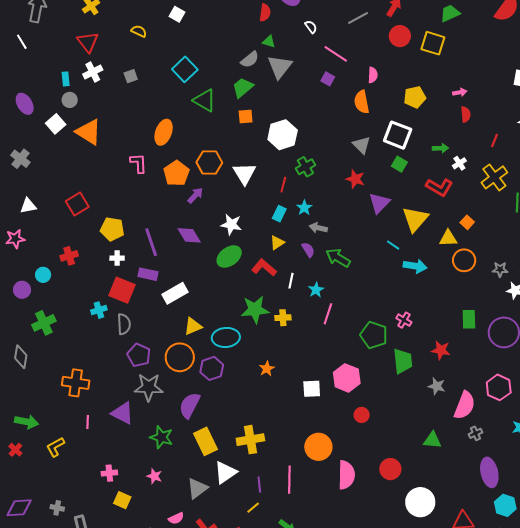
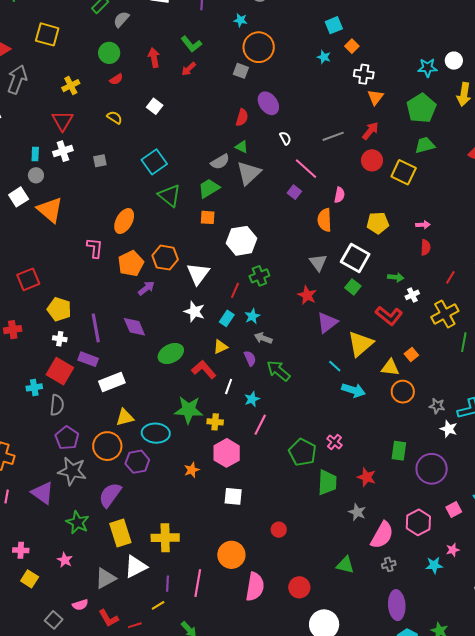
white star: (231, 224) -> (194, 312), moved
pink hexagon: (347, 378) -> (227, 453), moved

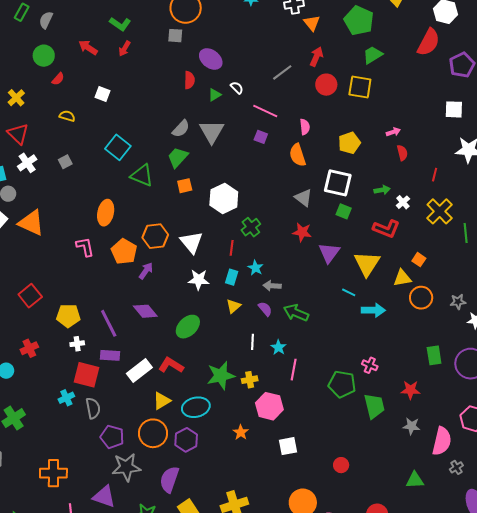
red arrow: (154, 58) -> (88, 48), turned -30
green triangle: (242, 147) -> (215, 95), moved, turned -40
red L-shape: (204, 370) -> (171, 365), moved

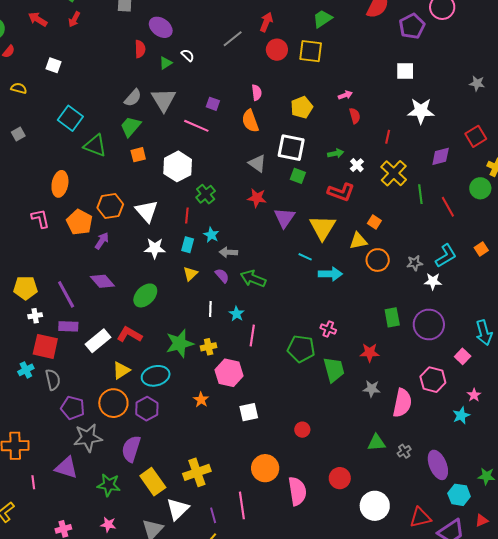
pink line: (265, 111) -> (196, 126), moved
gray cross: (456, 467) -> (404, 451), moved

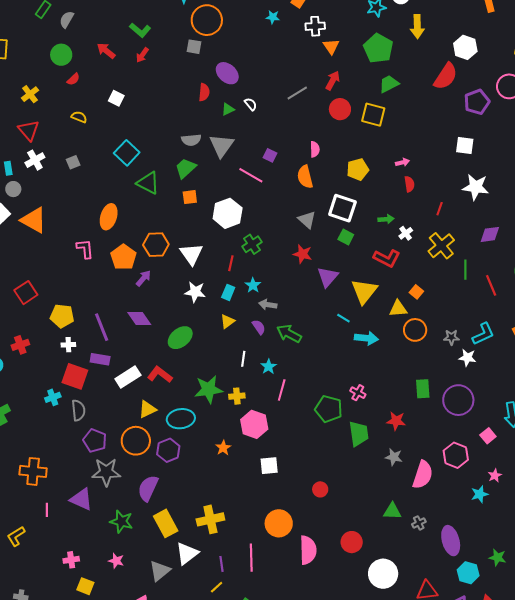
gray semicircle: (133, 98) -> (191, 140), turned 36

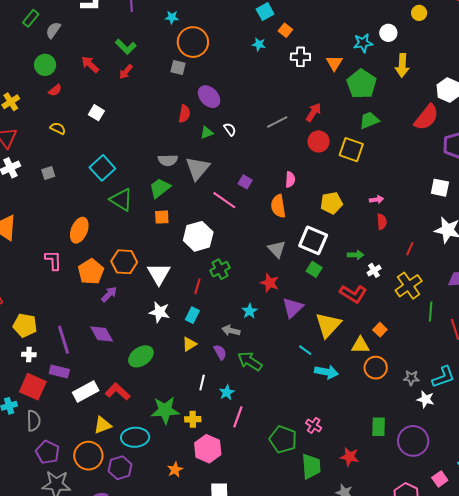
orange triangle: (331, 46) -> (334, 63), moved
cyan star: (253, 285) -> (250, 311), moved

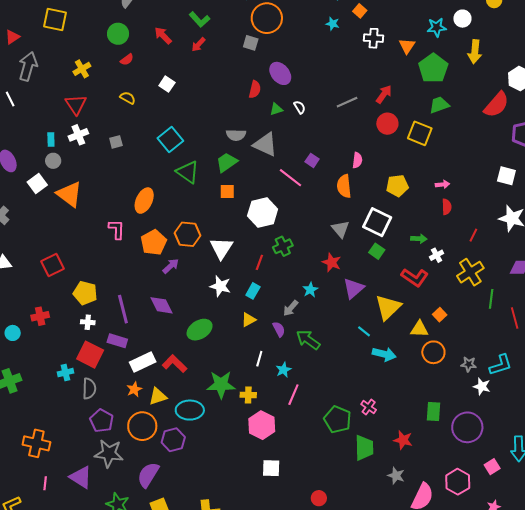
gray triangle: (198, 168) -> (265, 144), turned -48
gray arrow: (231, 331) -> (291, 308), turned -66
orange star: (175, 470) -> (134, 389), moved

